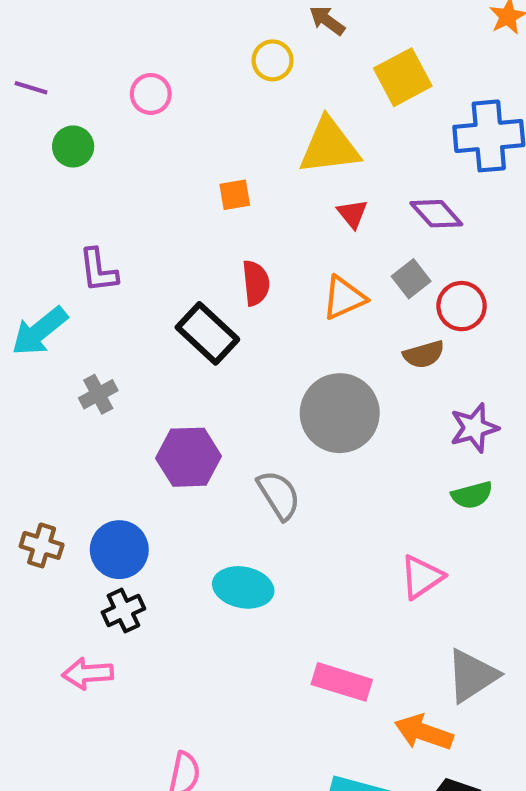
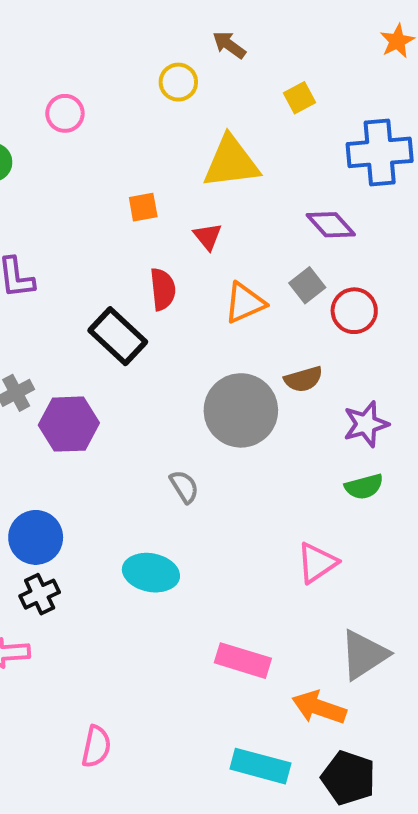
yellow square: (403, 77) -> (300, 98), size x0.6
red triangle: (352, 214) -> (208, 236), moved
brown semicircle: (424, 354) -> (303, 379), moved
purple hexagon: (189, 457) -> (69, 424), moved
gray semicircle: (279, 495) -> (184, 487), size x0.7

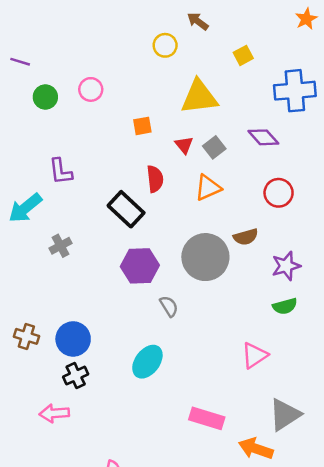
pink circle: (65, 113) -> (91, 89), moved
gray square: (307, 285) -> (214, 147), moved
purple hexagon: (69, 424) -> (140, 266), moved
cyan ellipse: (151, 573) -> (147, 362), turned -64

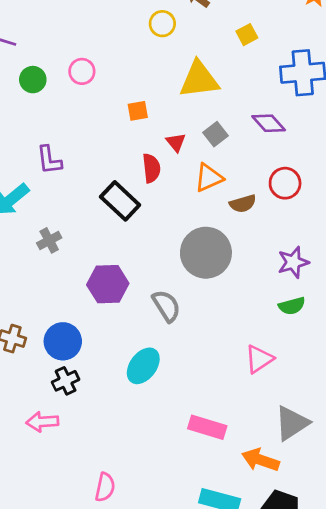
red triangle: (184, 145) -> (176, 142), moved
brown semicircle: (246, 237) -> (243, 204), moved
purple hexagon: (140, 266) -> (108, 284), moved
gray semicircle: (169, 306) -> (166, 306), size x1.4

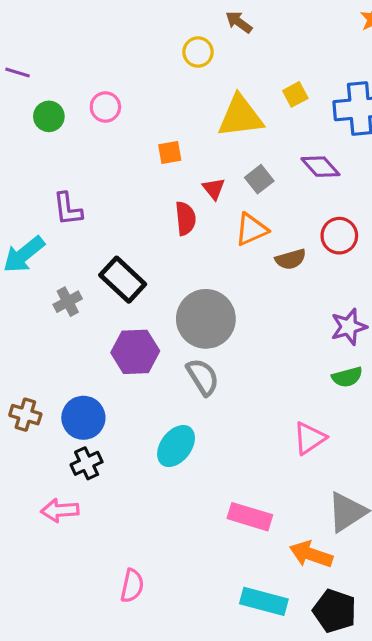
yellow square: (247, 35) -> (295, 94), moved
black rectangle: (120, 201) -> (123, 280), moved
gray circle: (206, 253) -> (206, 319), moved

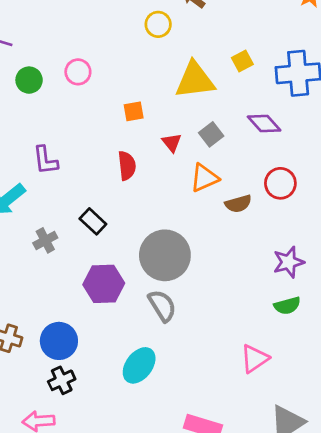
red semicircle: (185, 218) -> (127, 166), moved
black rectangle: (123, 280) -> (93, 221), size x0.7

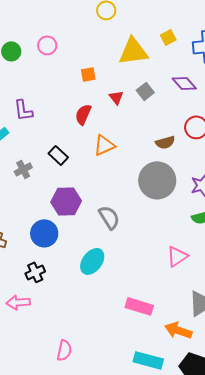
red semicircle: (127, 166) -> (83, 114), turned -150
orange triangle: (204, 178) -> (104, 145), moved
gray circle: (165, 255) -> (157, 180), moved
blue circle: (59, 341) -> (44, 233), moved

